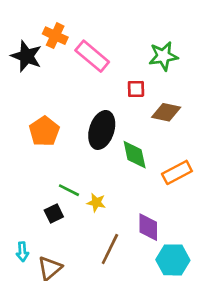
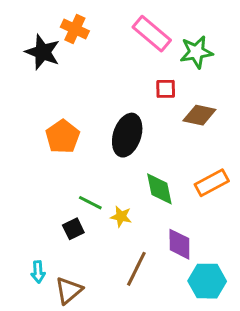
pink rectangle: (92, 56) -> (152, 34), moved
green diamond: (135, 155) -> (159, 189), moved

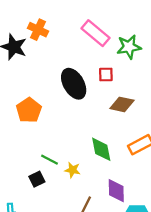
brown diamond: (199, 115) -> (122, 104), moved
black ellipse: (127, 135) -> (74, 84), moved, turned -48

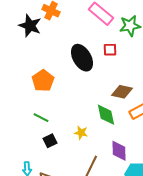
brown diamond: (122, 104) -> (122, 92), moved
green line: (49, 160) -> (41, 118), moved

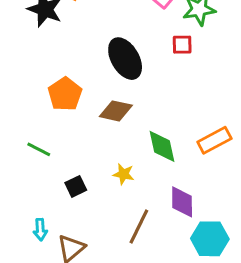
red square: (110, 50) -> (182, 45), moved
brown diamond: (122, 92) -> (116, 111), moved
green line: (41, 118) -> (39, 149), moved

